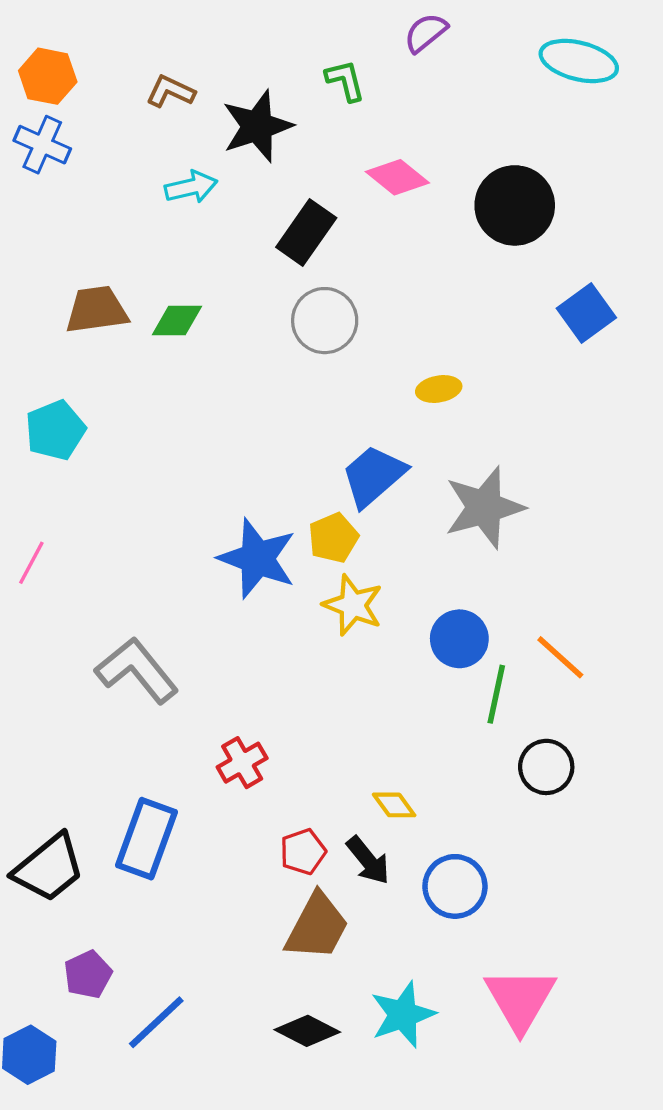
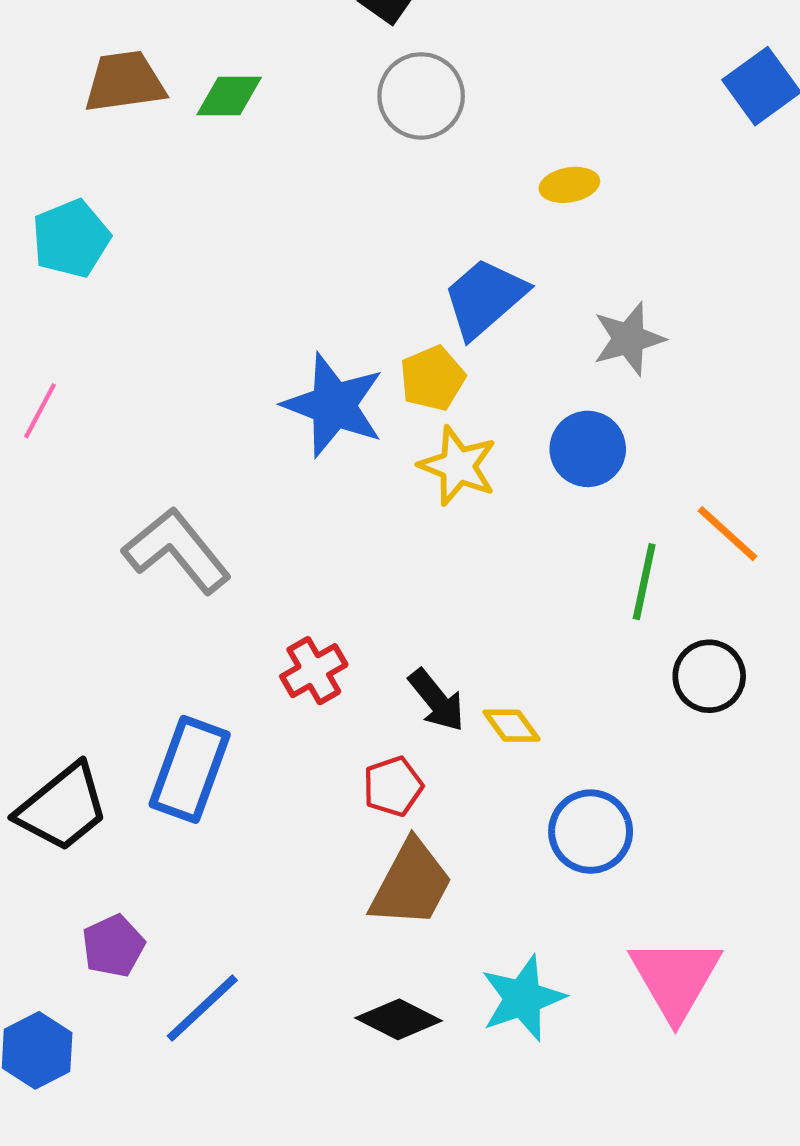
gray star: (484, 507) -> (629, 339), size x0.7
blue circle: (459, 639) -> (588, 449), moved
black arrow: (368, 860) -> (437, 700), moved

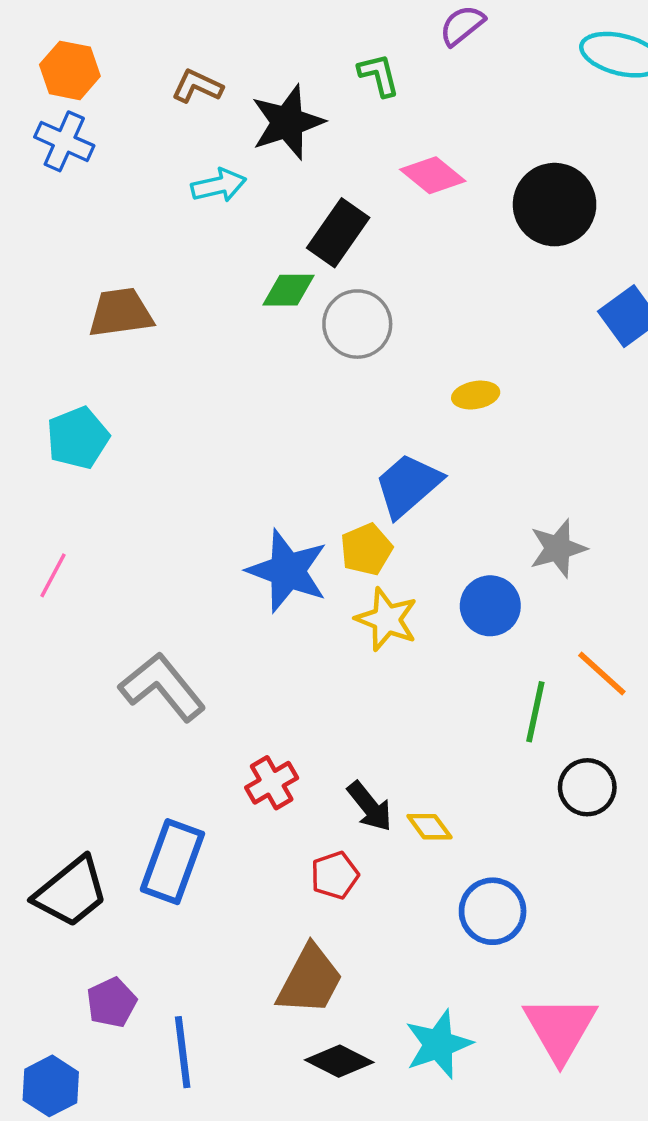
green diamond: (229, 96) -> (289, 290), moved
gray star: (629, 339) -> (558, 548), moved
brown trapezoid: (411, 884) -> (310, 980), moved
blue line: (202, 1008) -> (183, 1052), turned -54

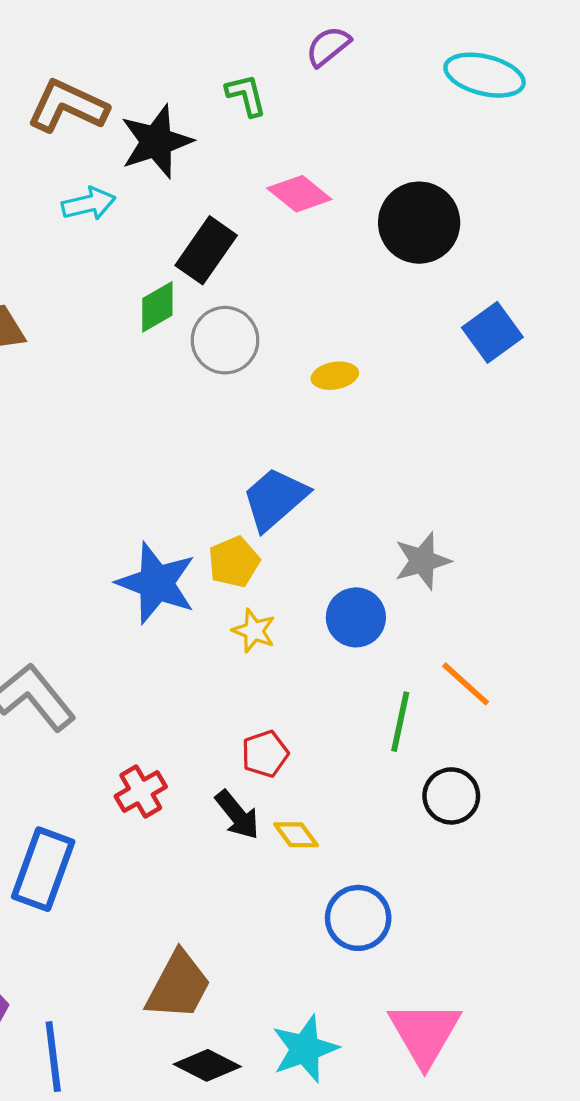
brown L-shape: (197, 86) -> (68, 106), size x1.6
green diamond: (289, 290) -> (157, 307), turned -30
yellow ellipse: (476, 395) -> (335, 376), moved
yellow star: (387, 619) -> (254, 631), size x0.7
red pentagon: (335, 875) -> (265, 754), moved

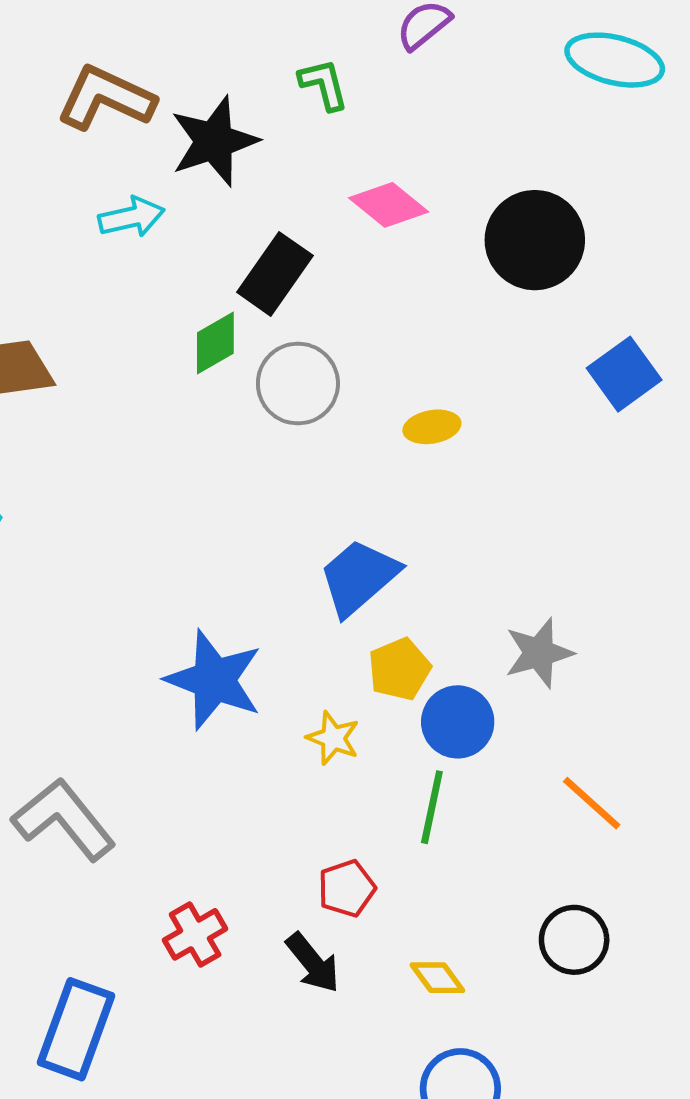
yellow pentagon: (234, 562) -> (399, 669), moved
green line: (400, 722) -> (432, 807), moved
yellow diamond: (296, 835) -> (437, 978), moved

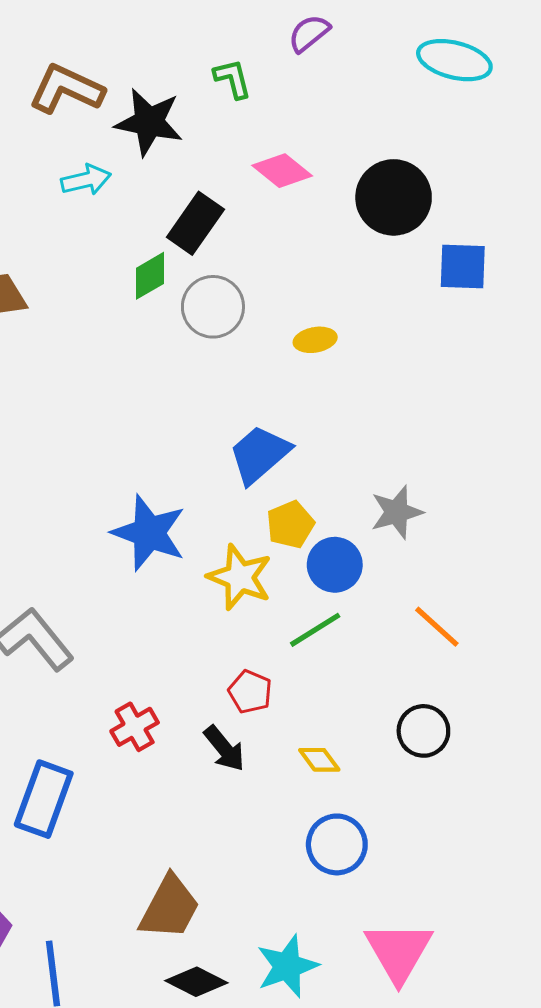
black star: (214, 141) -> (149, 122), turned 30
blue square: (624, 374) -> (463, 267), moved, turned 38
yellow star: (333, 738) -> (240, 577), size x1.6
green line: (432, 807) -> (315, 630), turned 46
red pentagon: (347, 888) -> (250, 692), turned -30

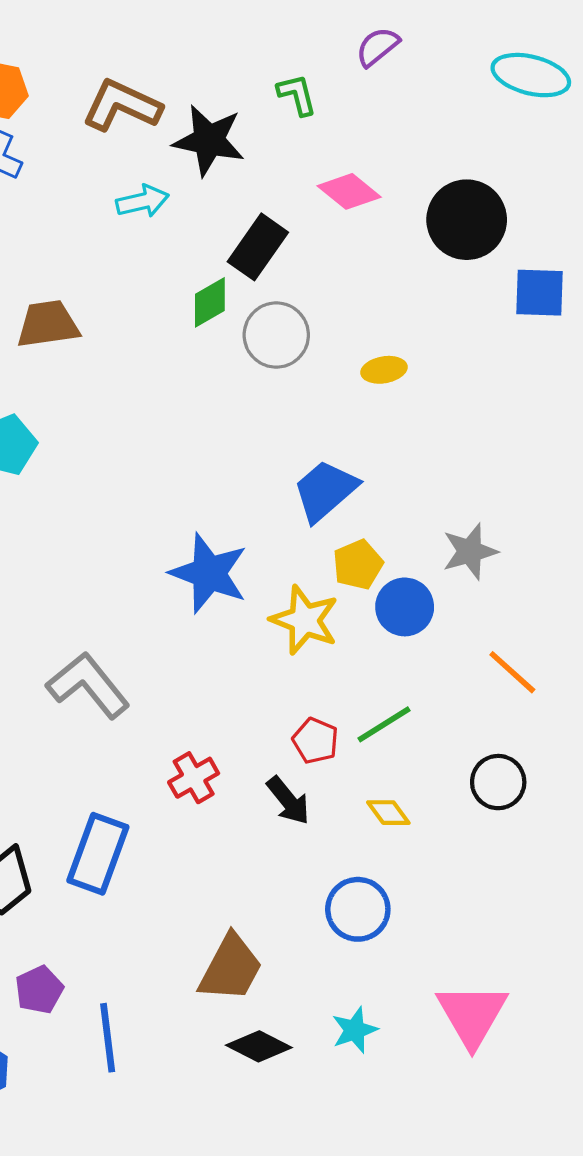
green line: (315, 630) -> (384, 724), moved
blue circle: (337, 844) -> (358, 909), moved
cyan star: (287, 966) -> (355, 1030), size x0.7

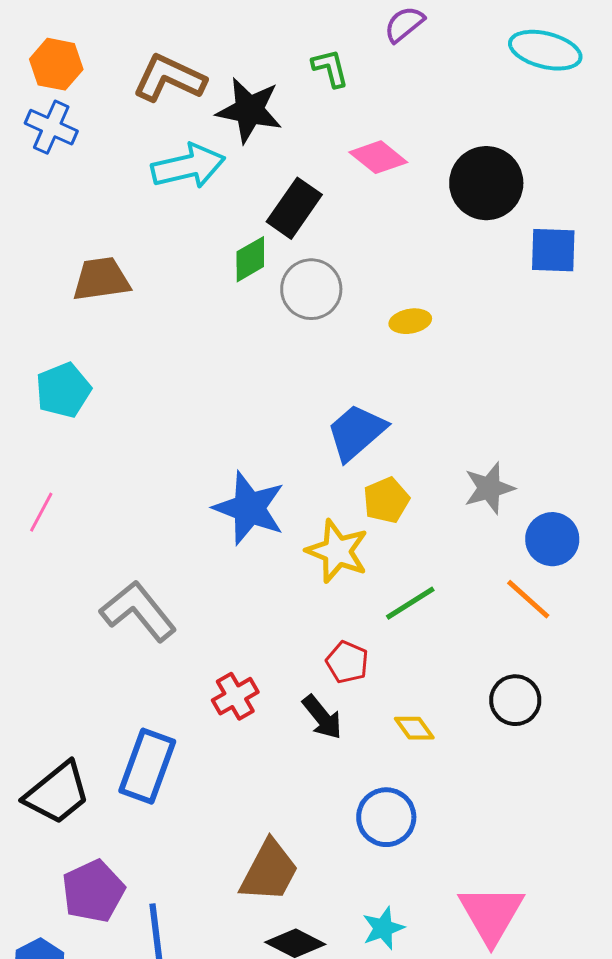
cyan arrow: (142, 201) -> (188, 166), size x1.5
blue circle: (405, 607) -> (552, 539), moved
green line: (384, 724) -> (410, 603), moved
purple pentagon: (39, 990) -> (93, 891), size x1.4

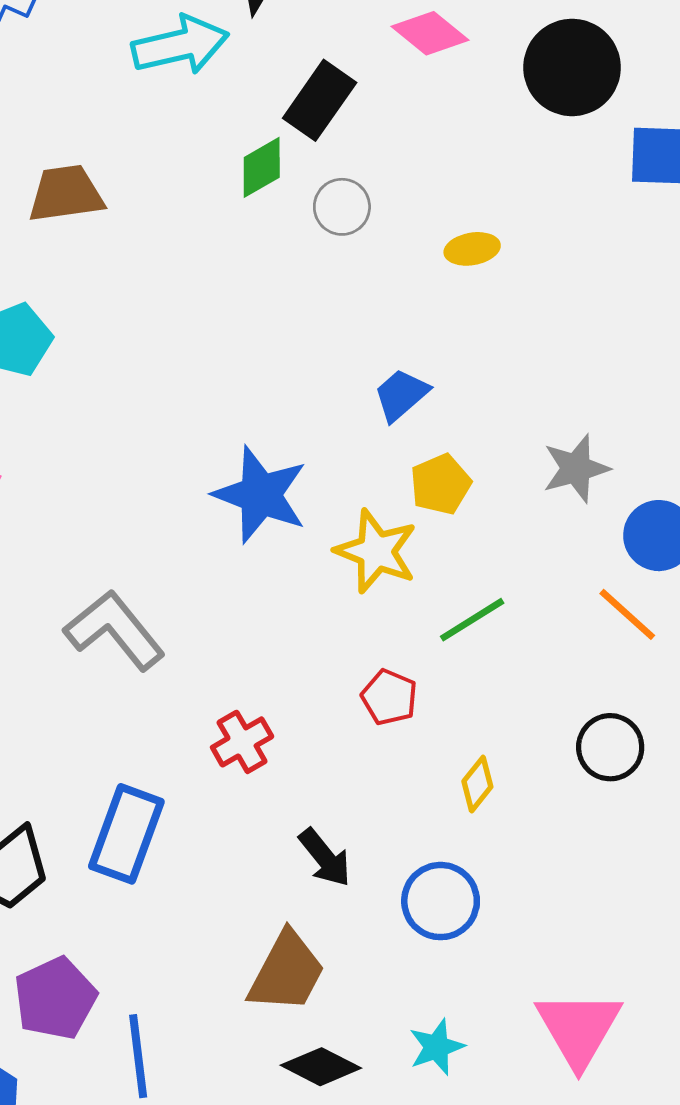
gray circle: (311, 289) -> (342, 207), size x0.7
blue trapezoid: (356, 432) -> (401, 395), size x0.7
black arrow: (322, 717) -> (325, 858), moved
yellow diamond: (414, 728) -> (477, 784), turned 75

